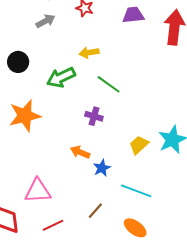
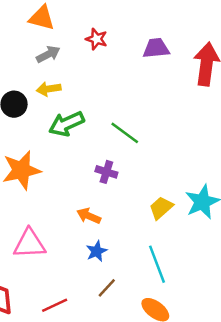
yellow arrow: (89, 53) -> (49, 89), moved
blue star: (102, 168) -> (97, 251), moved
pink triangle: (38, 191) -> (29, 244), moved
cyan line: (136, 191) -> (157, 264), turned 48

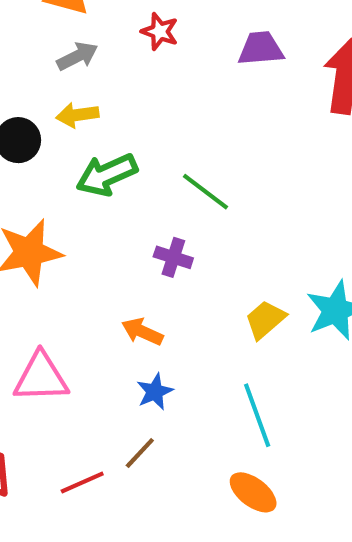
brown line: (107, 288) -> (140, 453), moved

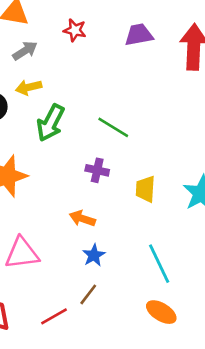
green arrow: (107, 175) -> (51, 123), turned -33
yellow trapezoid: (265, 320) -> (145, 189), moved, turned -40

